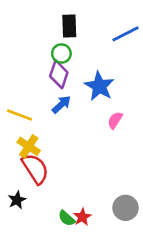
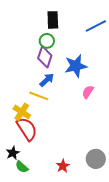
blue star: (99, 86) -> (76, 66), turned 30
yellow line: (20, 115) -> (39, 96), moved
green semicircle: (67, 218) -> (22, 167), moved

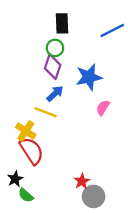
gray circle: (96, 159) -> (94, 196), moved
red star: (63, 166) -> (82, 181), moved

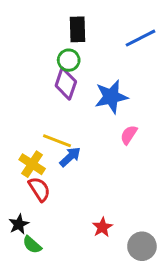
blue arrow: (55, 94) -> (70, 157), moved
red semicircle: (32, 151) -> (39, 189), size x0.7
gray circle: (94, 196) -> (142, 246), moved

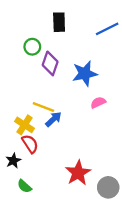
green circle: (69, 60) -> (32, 47), moved
pink semicircle: (129, 135) -> (98, 103), turned 32
black star: (19, 224) -> (13, 161), moved
red star: (102, 227) -> (78, 173), size x1.6

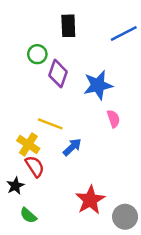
pink semicircle: (98, 103) -> (113, 119), turned 96
blue arrow: (53, 119) -> (72, 147), moved

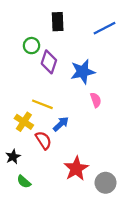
red semicircle: (35, 166) -> (43, 140), moved

